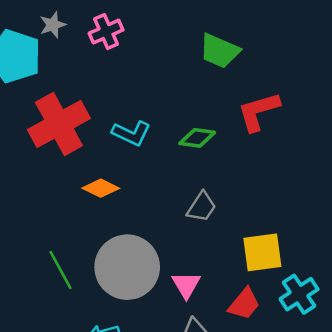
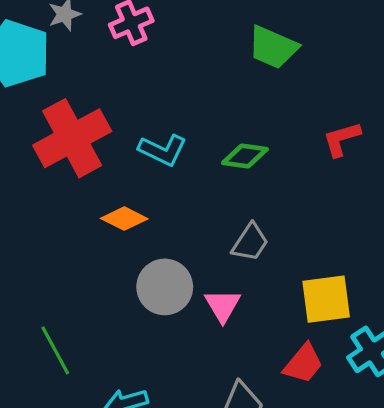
red L-shape: (259, 111) -> (342, 139), moved, size x0.7
gray circle: (127, 267) -> (165, 287), moved, size x0.7
green line: (61, 270) -> (55, 350), moved
pink triangle: (186, 285) -> (223, 305), moved

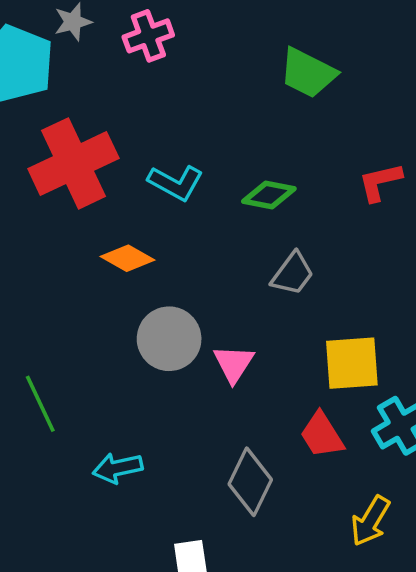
gray trapezoid: (250, 242) -> (293, 274), moved
red trapezoid: (303, 364) -> (322, 435), turned 105

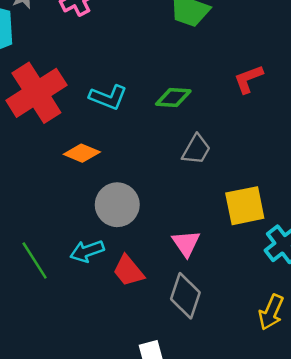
pink triangle: (234, 364) -> (186, 243), moved
red trapezoid: (322, 435) -> (128, 271), moved
cyan arrow: (118, 468) -> (87, 251), moved

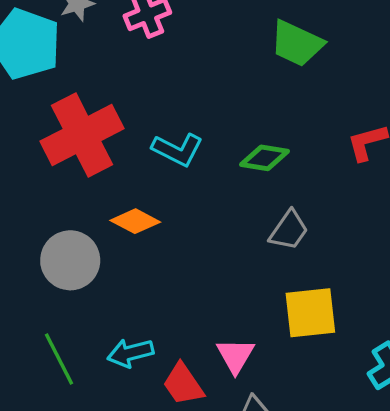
gray circle: (117, 205) -> (70, 260), moved
yellow square: (245, 206) -> (310, 313), moved
pink triangle: (186, 243) -> (235, 356), moved

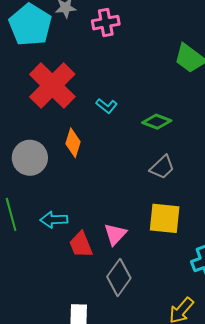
red cross: (82, 135) -> (52, 86), turned -30
cyan L-shape: (178, 150) -> (107, 106), size x0.7
orange diamond: (135, 221) -> (73, 143), turned 68

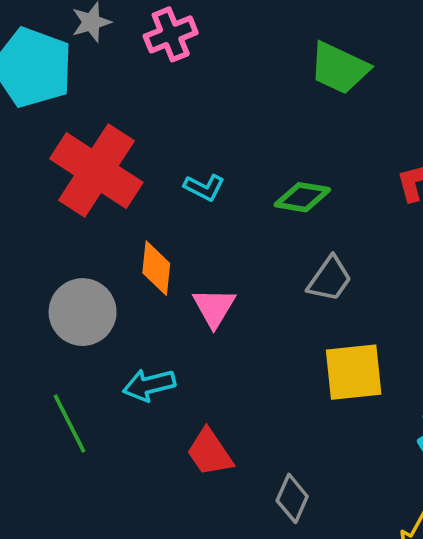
cyan arrow: (54, 220) -> (149, 385), moved
pink triangle: (115, 234) -> (214, 307), moved
gray diamond: (119, 277) -> (292, 498), size x0.7

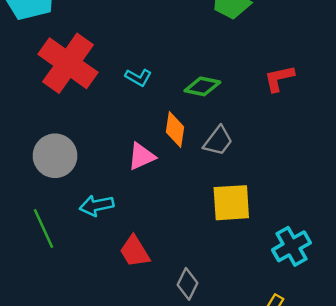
orange diamond: (156, 268) -> (175, 129), moved
pink triangle: (214, 307) -> (141, 156), turned 32

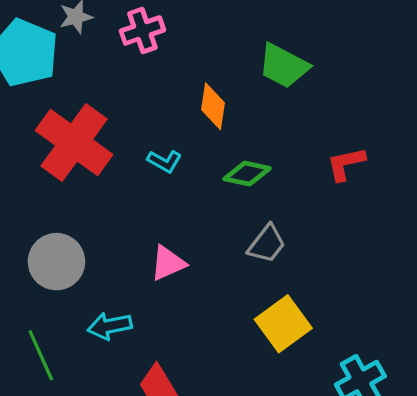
orange diamond: (175, 129) -> (213, 106), moved
yellow square: (231, 203) -> (283, 324), turned -33

